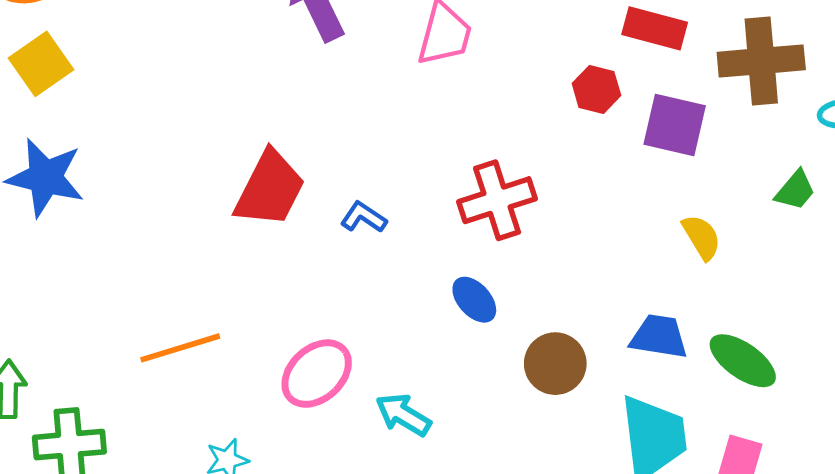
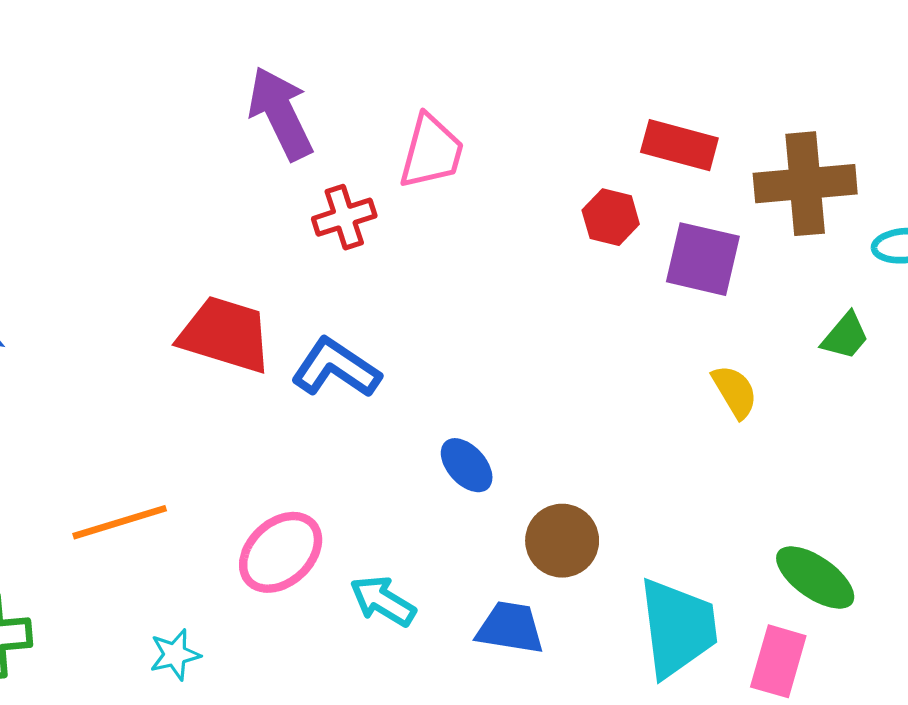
red trapezoid: (270, 189) -> (225, 334), turned -100
red cross: (497, 200) -> (344, 217), moved, size x0.7
blue L-shape: (363, 217) -> (336, 368), size x1.6
blue trapezoid: (659, 337) -> (510, 628), moved
green ellipse: (743, 361) -> (815, 578), moved

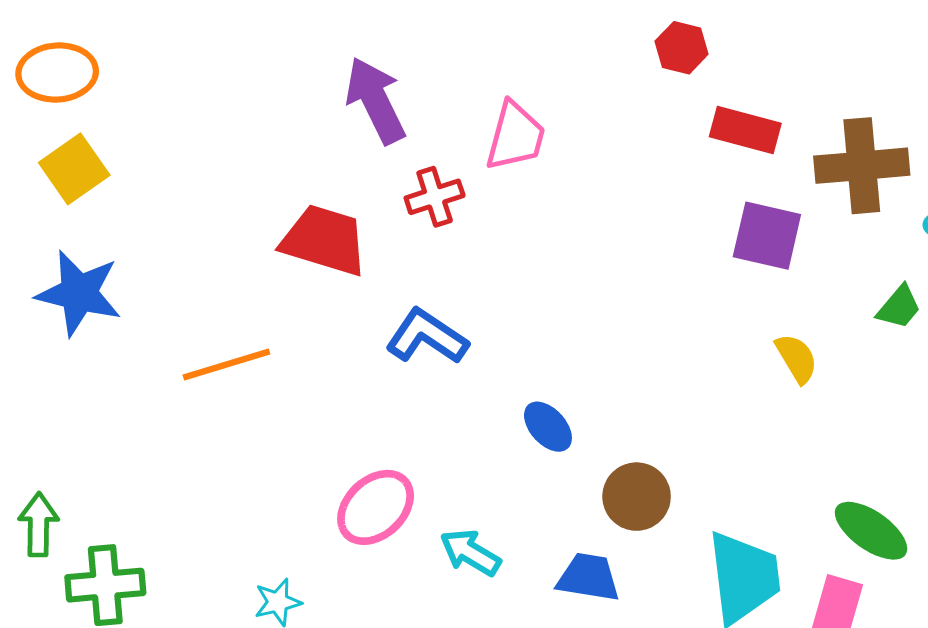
red hexagon: (611, 217) -> (682, 48), moved
red trapezoid: (225, 334) -> (324, 240), moved
orange line: (120, 522) -> (226, 365), moved

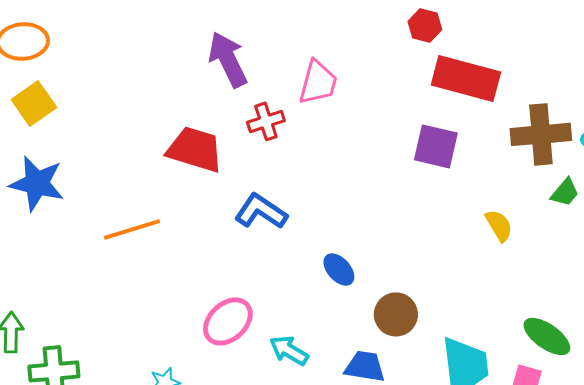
red rectangle: (745, 130) -> (466, 78), size x1.5
brown cross: (862, 166) -> (541, 134), moved
purple square: (767, 236) -> (436, 146), moved

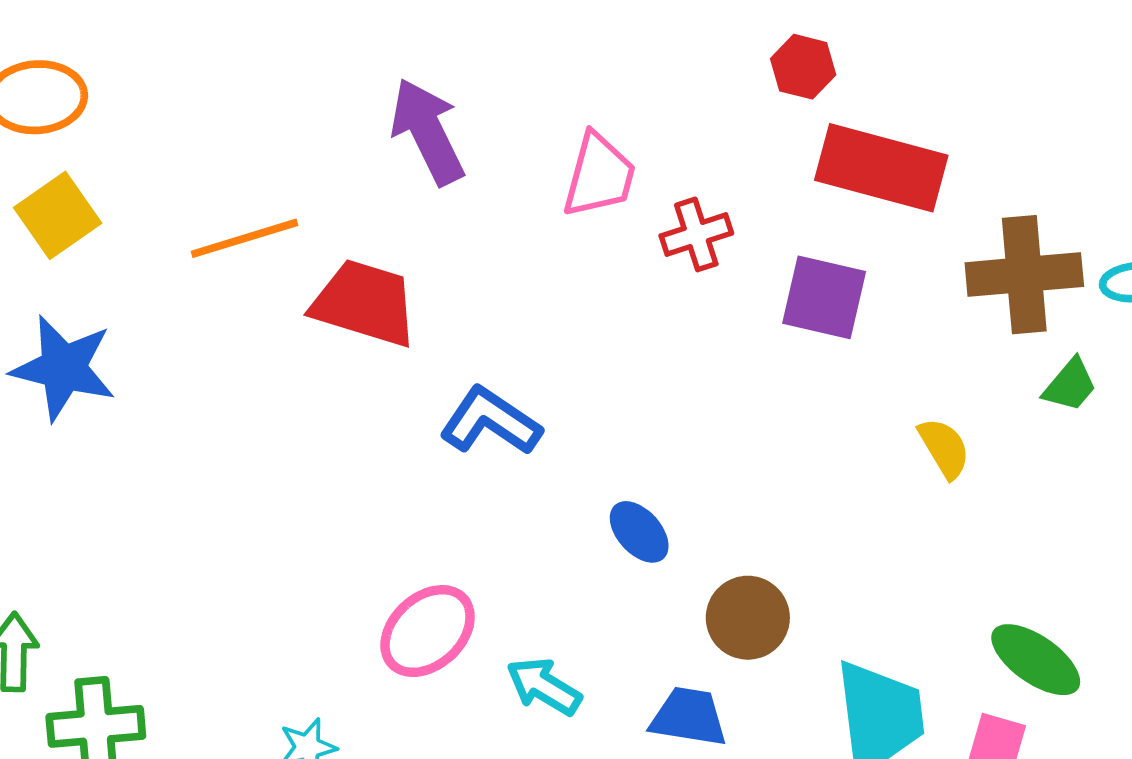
red cross: (266, 121) -> (696, 234), moved
orange line: (132, 229) -> (245, 238), moved

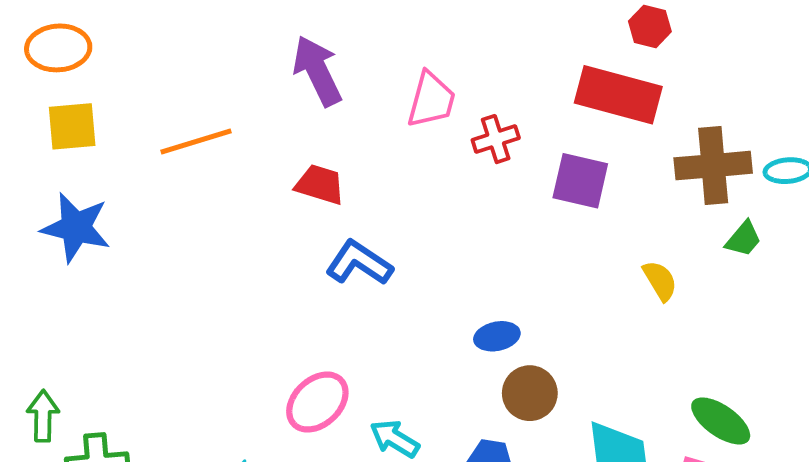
red hexagon: (803, 67) -> (650, 26), moved
yellow square: (58, 215) -> (72, 126), turned 30
red trapezoid: (365, 303) -> (320, 185), moved, size x0.7
blue ellipse: (639, 532) -> (497, 336), moved, turned -60

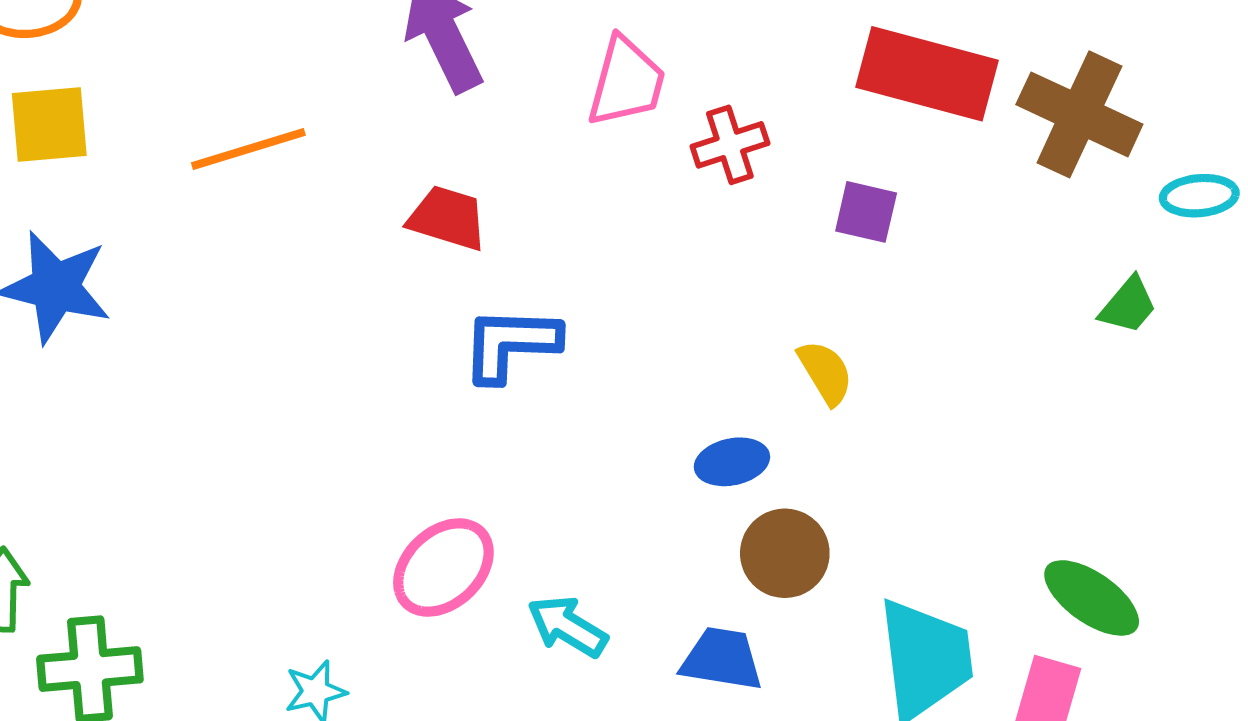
brown cross: (713, 166) -> (1079, 114), moved, turned 30
purple square: (580, 181) -> (866, 212), size x0.7
blue L-shape: (359, 263) -> (511, 344), turned -32
yellow semicircle: (660, 281) -> (825, 372), moved

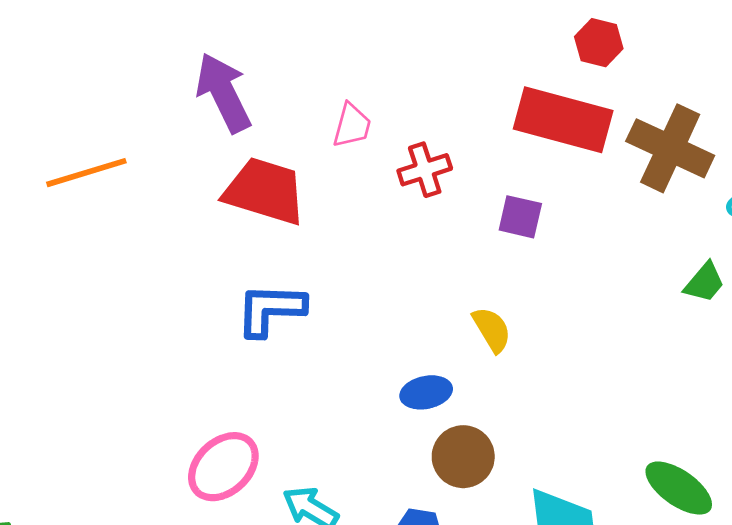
pink trapezoid: (626, 82) -> (352, 125), size x0.7
red trapezoid: (448, 218) -> (265, 191), moved, size x1.5

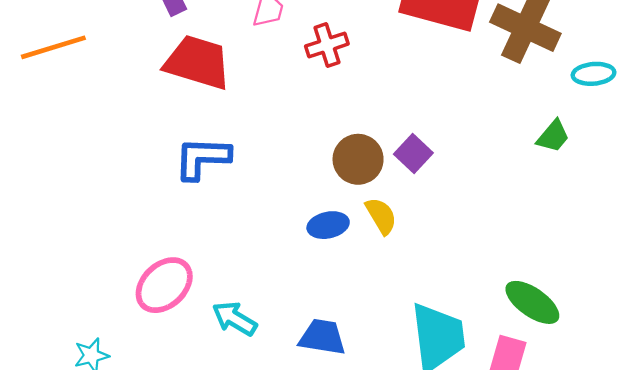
purple square: (520, 217) -> (413, 154), moved, turned 30
yellow semicircle: (492, 330) -> (381, 216), moved
brown circle: (463, 457) -> (358, 159), moved

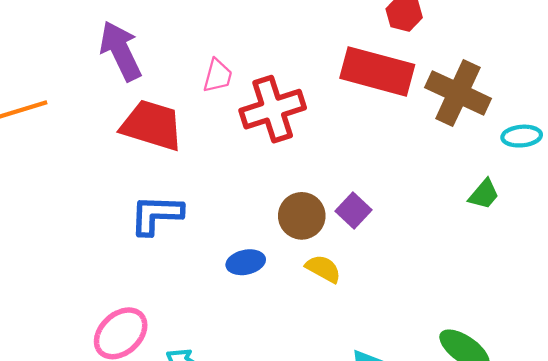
red cross: (327, 45) -> (273, 109), size x1.6
yellow semicircle: (381, 216) -> (323, 269), turned -30
blue ellipse: (328, 225) -> (246, 262), moved

